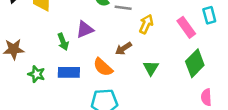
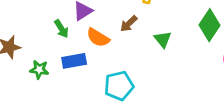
orange semicircle: (103, 67) -> (98, 38), moved

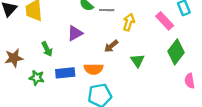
green arrow: (61, 29) -> (47, 49), moved
orange semicircle: (98, 38) -> (94, 69), moved, turned -36

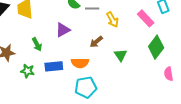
yellow arrow: (129, 22) -> (112, 20), turned 133

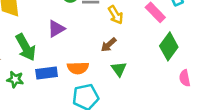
brown arrow: (96, 42) -> (109, 45), moved
green arrow: (37, 44) -> (26, 47), size x1.6
green triangle: (121, 55) -> (119, 69), moved

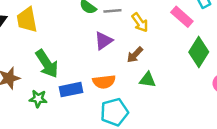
purple triangle: (56, 29) -> (104, 41), moved
green triangle: (119, 69) -> (147, 80), turned -42

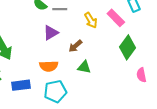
yellow arrow: (140, 22) -> (91, 20), moved
blue rectangle: (71, 90) -> (21, 85), moved

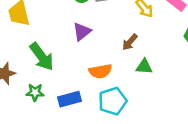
purple triangle: (51, 33) -> (82, 32), moved

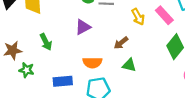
green arrow: (42, 57) -> (46, 42), size x0.7
green star: (35, 92) -> (27, 70), moved

